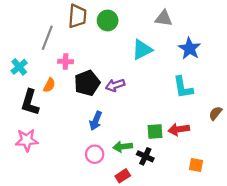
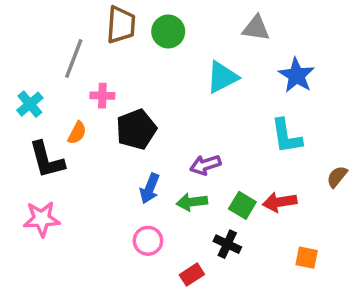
purple arrow: (115, 85) -> (205, 165), moved
black L-shape: (30, 102) -> (47, 160), turned -32
green square: (155, 132) -> (242, 205), turned 35
green arrow: (123, 147) -> (192, 202), moved

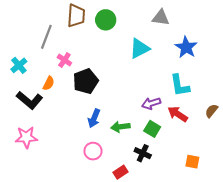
pink cross: (102, 96) -> (64, 60), turned 32
black L-shape: (47, 160) -> (29, 100), turned -35
purple arrow: (205, 165) -> (151, 103), moved
red arrow: (280, 202) -> (178, 114), moved, turned 42

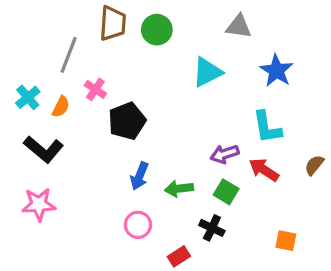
orange semicircle: (49, 83) -> (61, 107), moved

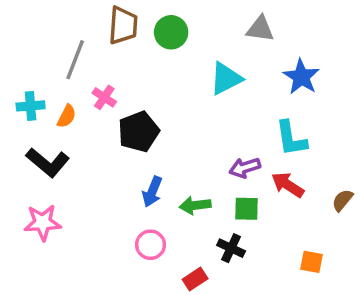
cyan cross: (28, 97) -> (31, 106), turned 35
brown semicircle: (314, 165) -> (342, 200), moved
green square: (226, 192) -> (246, 209), turned -30

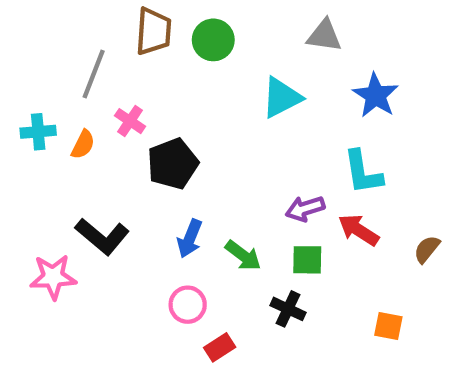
black L-shape: (48, 162) -> (102, 236), moved
green arrow: (195, 205) -> (243, 256), turned -136
red rectangle: (195, 279) -> (220, 347), moved

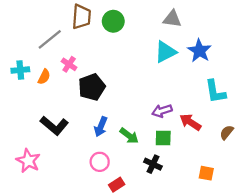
gray line: (94, 74) -> (50, 39), turned 30
cyan triangle: (282, 98) -> (165, 52), moved
cyan L-shape: (363, 172) -> (215, 92), moved
pink star: (53, 277) -> (28, 161), moved, turned 30

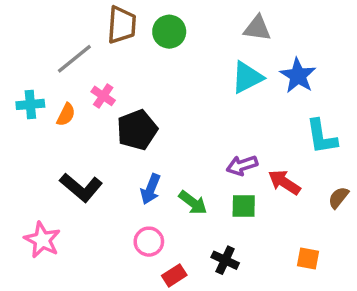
black cross: (153, 164) -> (225, 260), moved

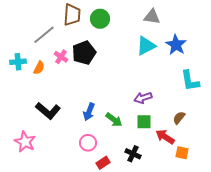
black pentagon: (137, 130) -> (84, 53), moved
red arrow: (284, 182) -> (165, 137), moved
brown semicircle: (338, 198) -> (179, 118), moved

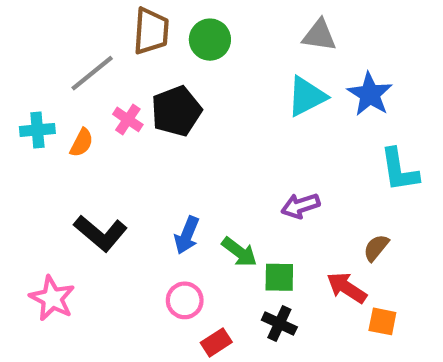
green square: (144, 122) -> (279, 277), moved

